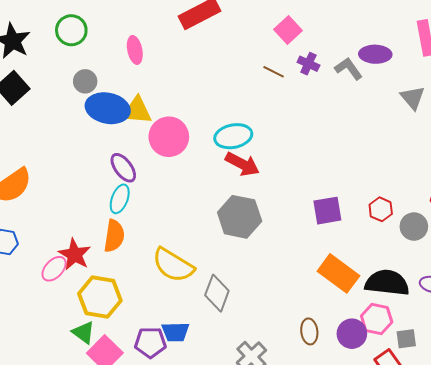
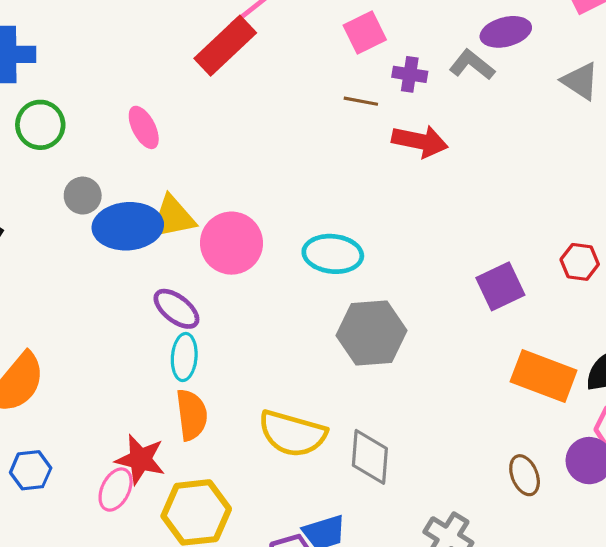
pink square: (288, 30) -> (365, 33), turned 32
cyan ellipse: (233, 136) -> (333, 254), moved, turned 33
red arrow: (242, 164) -> (420, 141), moved

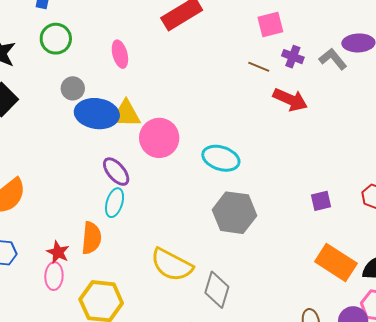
purple square: (500, 286) -> (321, 201), size x0.7
orange semicircle: (192, 415) -> (91, 238), moved
red star: (140, 459) -> (58, 252), moved, size x0.7
pink ellipse: (116, 490) -> (54, 276), turned -36

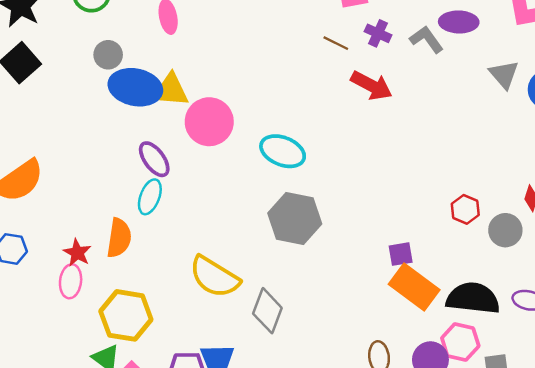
purple square: (321, 201) -> (401, 254), moved

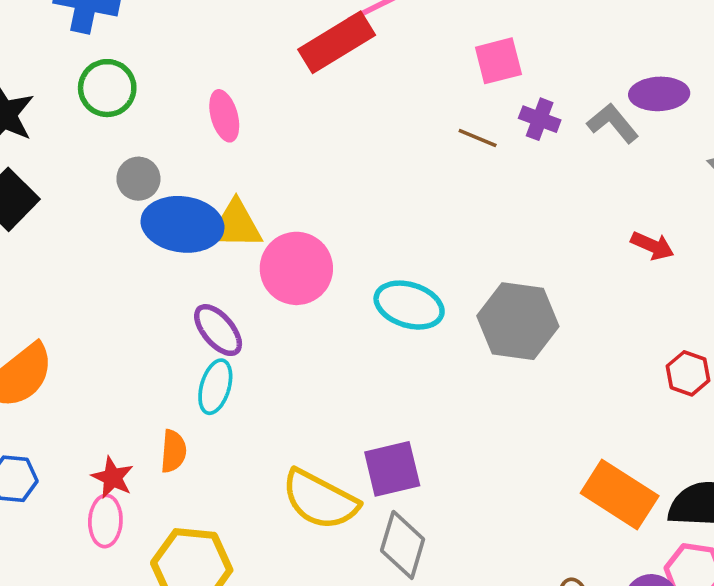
red arrow: (371, 85) -> (652, 246), moved, size x0.7
gray hexagon: (295, 218) -> (518, 321), moved
orange semicircle: (119, 238) -> (173, 451), size x0.7
purple square: (401, 254) -> (392, 469), moved, size x1.5

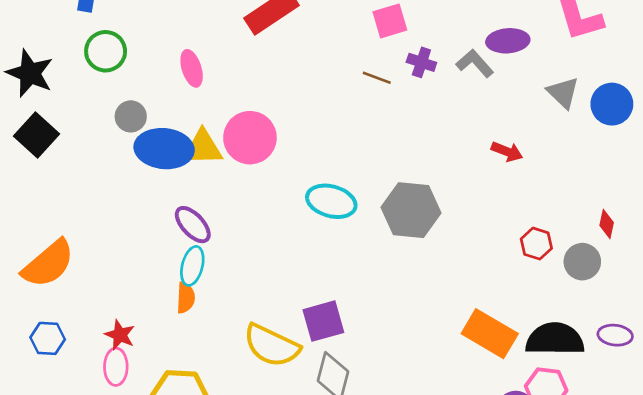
pink circle: (296, 268) -> (250, 138), moved
orange semicircle: (173, 451) -> (186, 298), moved

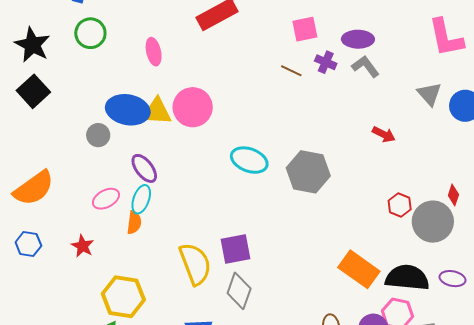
purple ellipse: (508, 41) -> (358, 39), moved
gray circle: (131, 116) -> (98, 135), moved
gray circle: (582, 262) -> (433, 222), size x1.5
yellow semicircle: (272, 346) -> (195, 264), turned -141
pink ellipse: (116, 367) -> (106, 199), moved, turned 56

